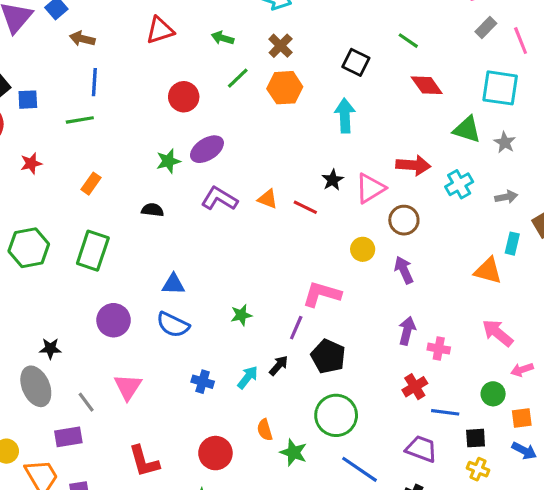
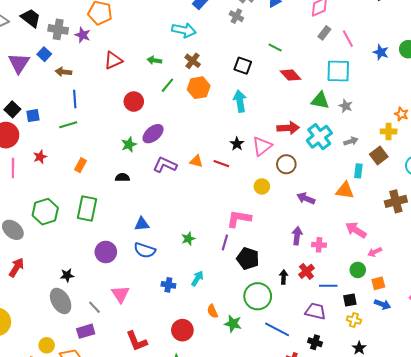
cyan cross: (459, 184) -> (319, 137), size x1.4
purple arrow: (404, 270) -> (306, 198), moved, turned -36
black arrow: (279, 366) -> (284, 277), moved, turned -32

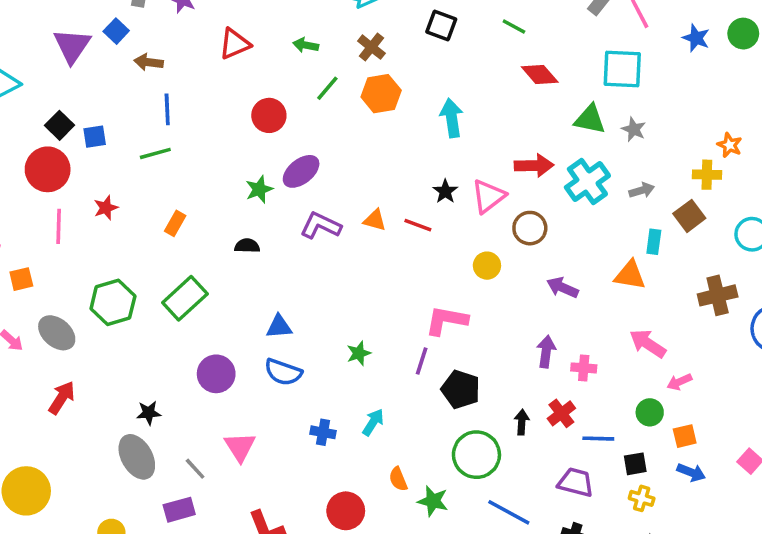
black square: (243, 66) -> (441, 25), moved
green rectangle: (87, 208) -> (185, 298), turned 35

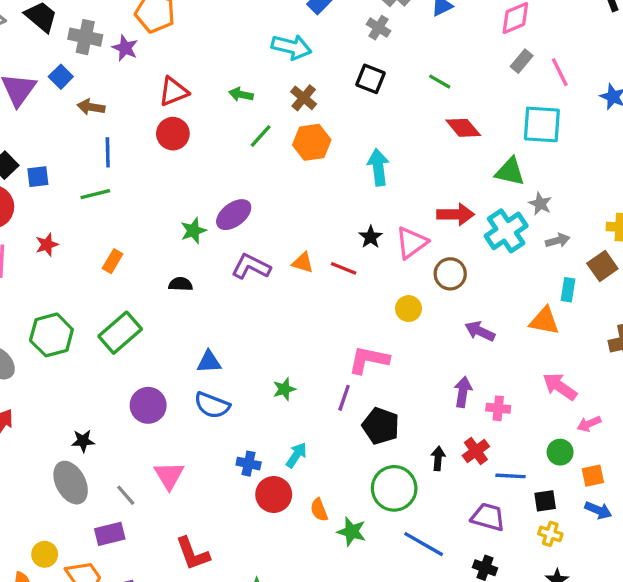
red circle: (269, 115) -> (173, 134), moved
gray star: (634, 129) -> (540, 204), moved
red circle: (346, 511) -> (274, 494), moved

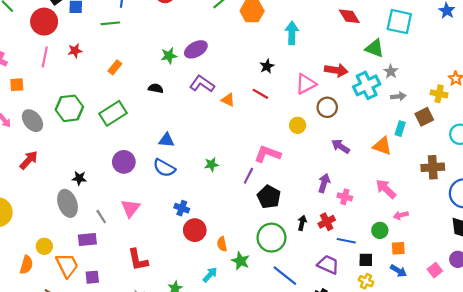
black star: (371, 237) -> (267, 66), moved
orange triangle: (303, 263) -> (228, 100), moved
cyan arrow: (296, 455) -> (210, 275), moved

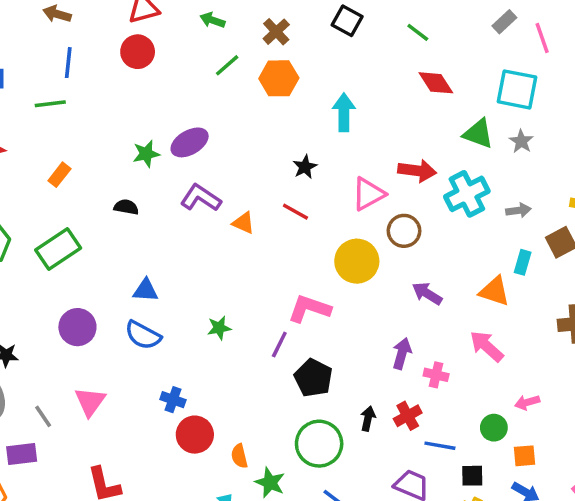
gray star: (391, 71) -> (521, 141), moved
yellow circle: (298, 125) -> (357, 261), size x1.6
pink arrow: (386, 189) -> (487, 346), moved

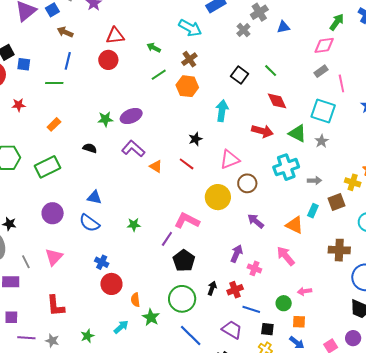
black square: (347, 21) -> (240, 75), moved
red arrow: (417, 171) -> (262, 131), moved

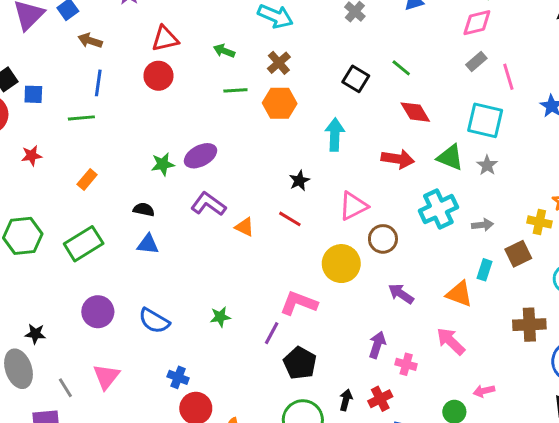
green line: (159, 75) -> (235, 90), turned 35
blue triangle: (94, 197) -> (148, 244), moved

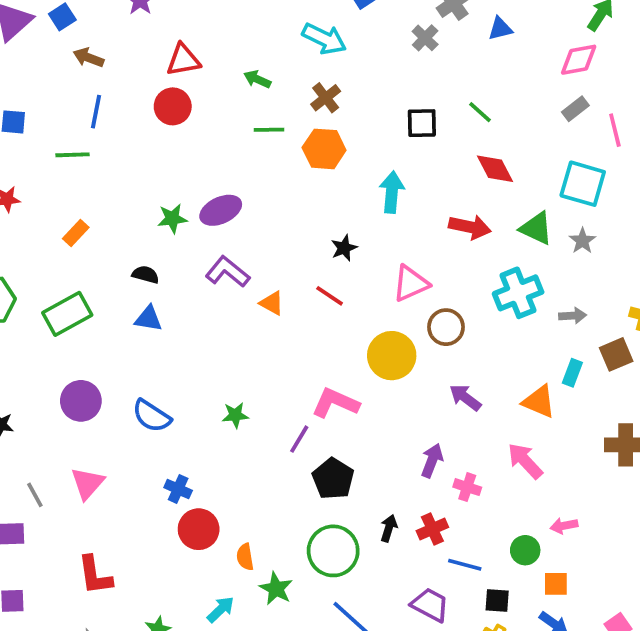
black square: (356, 79) -> (422, 123), turned -35

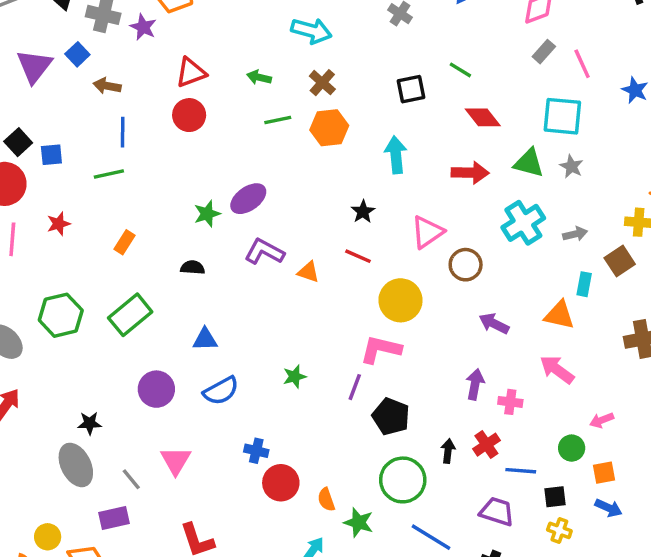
blue triangle: (148, 319) -> (205, 339), moved
yellow circle: (392, 356) -> (400, 300), moved
blue semicircle: (152, 416) -> (221, 391), turned -51

